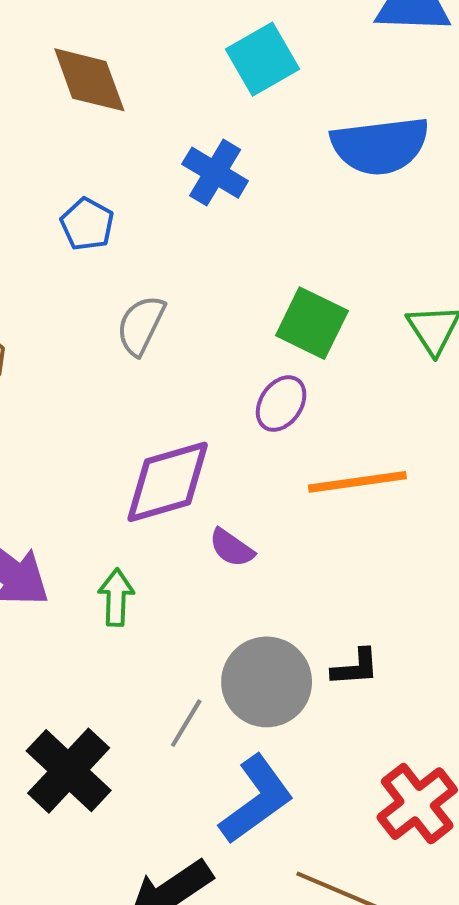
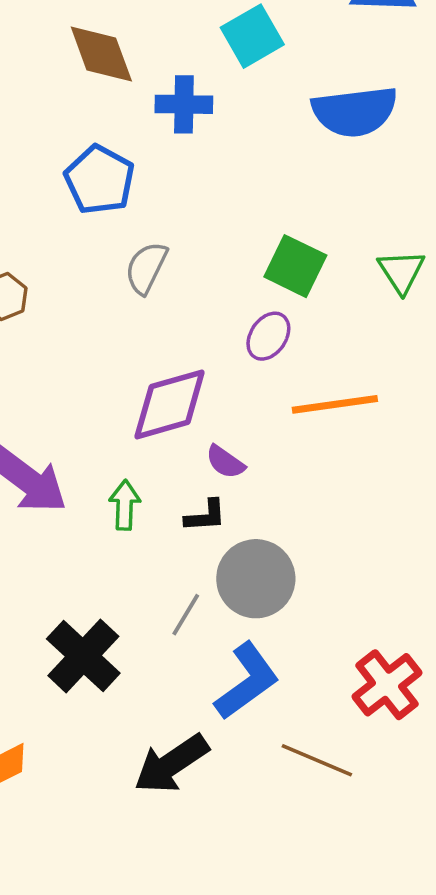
blue cross: (215, 173) -> (184, 104), moved, turned -30
blue pentagon: (87, 224) -> (99, 180), size x1.5
black L-shape: (355, 667) -> (206, 516), moved

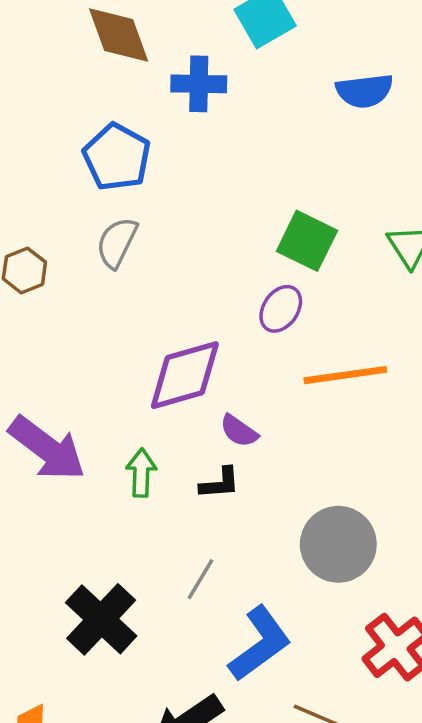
blue semicircle: (355, 112) -> (364, 91), size x0.7
gray semicircle: (146, 268) -> (117, 243), moved
gray circle: (256, 579) -> (338, 544), moved

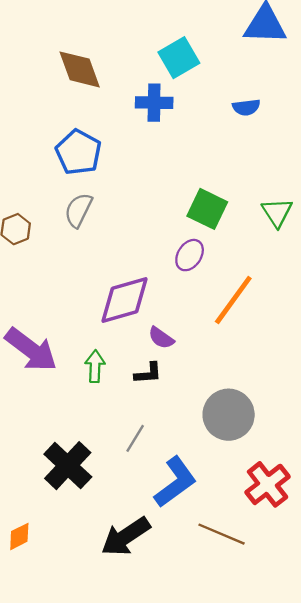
blue cross: (199, 84) -> (154, 103), moved
blue semicircle: (364, 91) -> (246, 107), size x0.7
orange line: (345, 375) -> (233, 300), turned -46

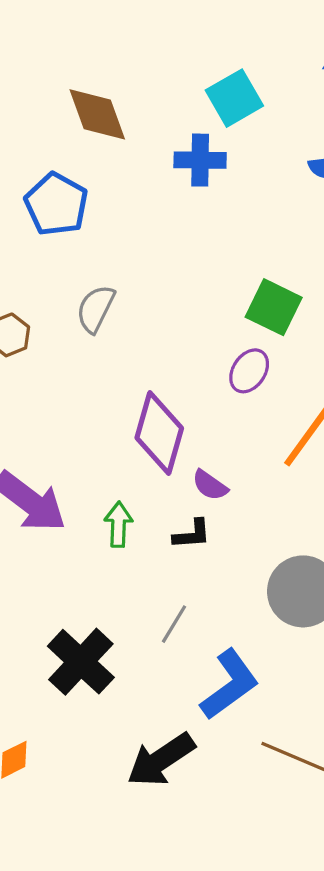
blue pentagon: (78, 152) -> (56, 204), moved
purple diamond: (125, 300) -> (159, 433), turned -58

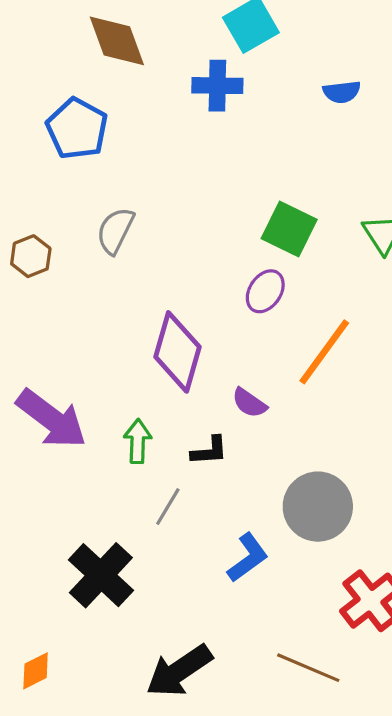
purple semicircle: (210, 485) -> (249, 403), moved
gray line: (174, 624) -> (168, 507), moved
blue L-shape: (230, 685) -> (248, 558), moved, size x0.7

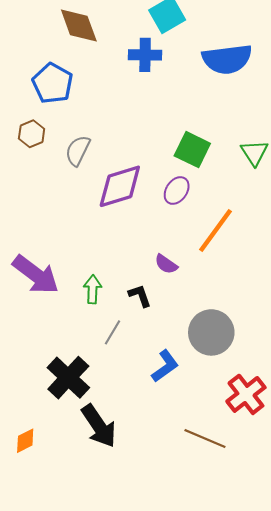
blue semicircle: (342, 92) -> (227, 59), size x2.0
brown hexagon: (31, 256) -> (32, 134), moved
purple diamond: (178, 352) -> (120, 186), moved, turned 57
black L-shape: (209, 451) -> (140, 296), turned -105
black arrow: (179, 671) -> (99, 426), moved, turned -90

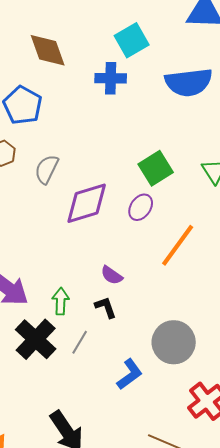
green square: (192, 150) -> (156, 168), turned 32
purple semicircle: (166, 264) -> (112, 275), moved
black cross: (68, 378) -> (36, 339), moved

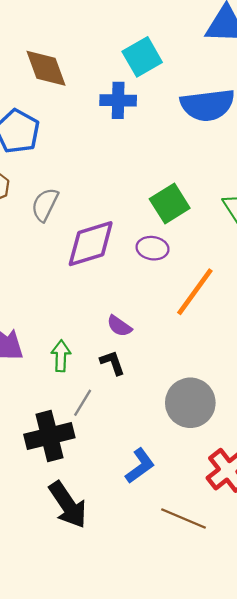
purple ellipse: (141, 207) -> (153, 248), turned 64
black cross: (36, 339) -> (49, 436), moved, turned 33
blue L-shape: (130, 374) -> (140, 466), moved

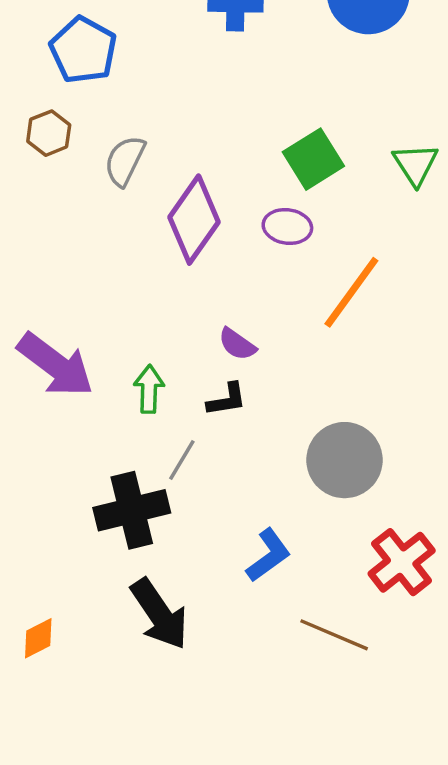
purple diamond: (91, 244) -> (194, 220), turned -38
black L-shape: (112, 363) -> (227, 400), turned 100

